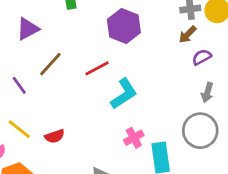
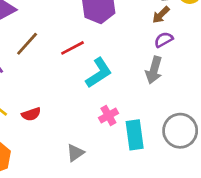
purple semicircle: (202, 57) -> (164, 40), moved
gray arrow: (207, 92) -> (154, 70), moved, size x1.4
gray circle: (200, 131) -> (180, 131), moved

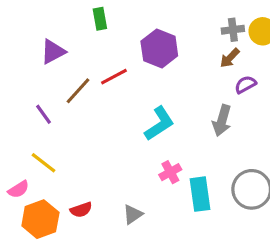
purple semicircle: (164, 40) -> (245, 85), moved
red line: (73, 48) -> (114, 77), moved
red semicircle: (31, 114) -> (81, 210), moved

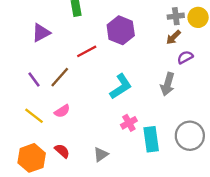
brown line: (78, 91) -> (60, 77), moved
pink semicircle: (18, 189) -> (62, 111), moved
red semicircle: (81, 210) -> (62, 151), turned -119

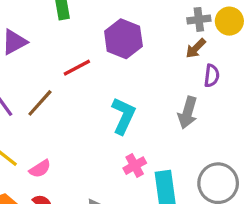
purple semicircle: (185, 57) -> (212, 76), turned 126
cyan L-shape: (121, 87) -> (123, 116), turned -32
pink semicircle: (62, 111) -> (40, 169), moved

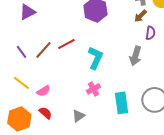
red line: (77, 68) -> (66, 44), moved
pink cross: (135, 166) -> (93, 89), moved

